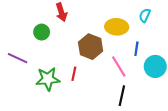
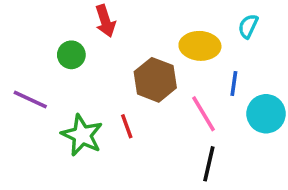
red line: (74, 74) -> (127, 126), turned -32
green star: (48, 79) -> (82, 135), turned 30

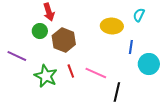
red arrow: (105, 21) -> (49, 12), moved
brown hexagon: (155, 80) -> (64, 40), moved
pink line: (204, 114) -> (96, 73), moved, turned -35

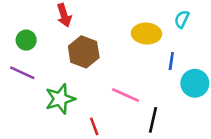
green circle: (40, 31) -> (26, 40), moved
red line: (71, 71) -> (94, 126), moved
green star: (46, 76) -> (60, 99), turned 30

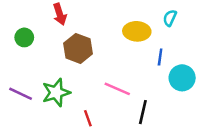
purple line: (22, 73) -> (21, 94), moved

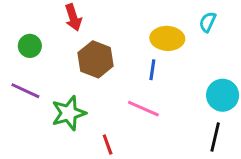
blue line: (160, 57) -> (152, 70), moved
purple line: (21, 94) -> (25, 91), moved
black line: (143, 112) -> (215, 137), moved

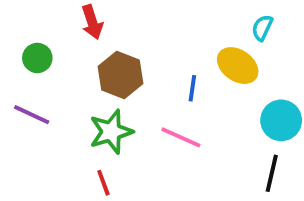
yellow ellipse: (167, 38) -> (238, 66), moved, turned 32
green star: (69, 113) -> (111, 132), moved
red line: (108, 144) -> (103, 183), moved

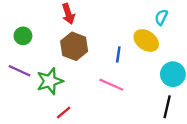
red arrow: (92, 22) -> (68, 14), moved
green star: (111, 132) -> (50, 81), moved
red line: (103, 183) -> (64, 113), turned 70

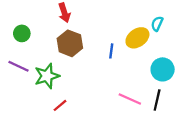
cyan semicircle: (161, 17) -> (157, 24), moved
yellow ellipse: (146, 40) -> (137, 38), turned -70
pink line: (111, 85) -> (130, 99), moved

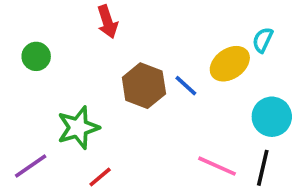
brown hexagon: (70, 43) -> (144, 86), moved
blue line: (111, 51) -> (186, 86), turned -56
purple line: (19, 66) -> (31, 166), moved, turned -60

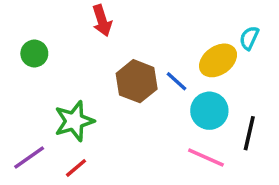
cyan circle: (272, 117) -> (209, 111), moved
black line: (263, 168) -> (249, 133), moved
red line: (100, 177) -> (76, 168), moved

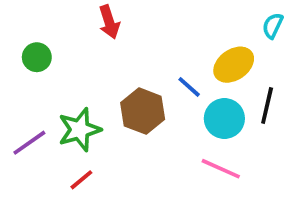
cyan semicircle: (249, 38) -> (273, 26), moved
brown hexagon: (137, 81) -> (143, 111), moved
black line: (249, 133) -> (267, 106), moved
purple line: (29, 157) -> (29, 143), moved

